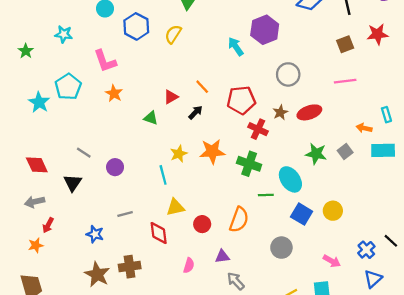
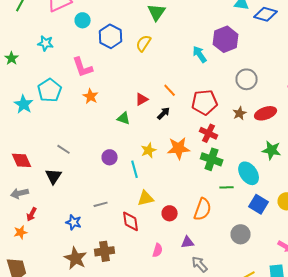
red cross: (258, 129) -> (209, 133), moved
purple circle: (115, 167) -> (110, 157), moved

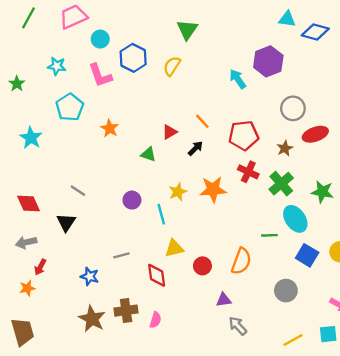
pink L-shape: (83, 67) -> (100, 75), moved
cyan pentagon: (50, 90) -> (70, 107), moved
red ellipse: (266, 113) -> (315, 134), moved
green cross: (212, 159) -> (281, 184), moved, turned 30
pink semicircle: (158, 250) -> (155, 320), moved

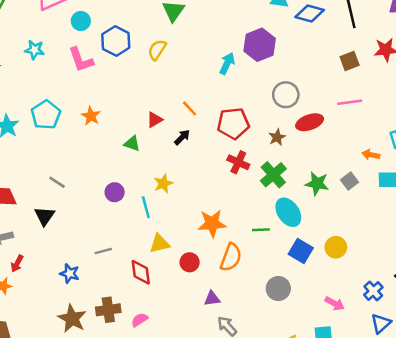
cyan arrow: (238, 79) -> (227, 63), turned 60
cyan pentagon: (70, 107) -> (46, 115), moved
orange star: (213, 189) -> (212, 224), moved
pink semicircle: (155, 320) -> (140, 320), turned -140

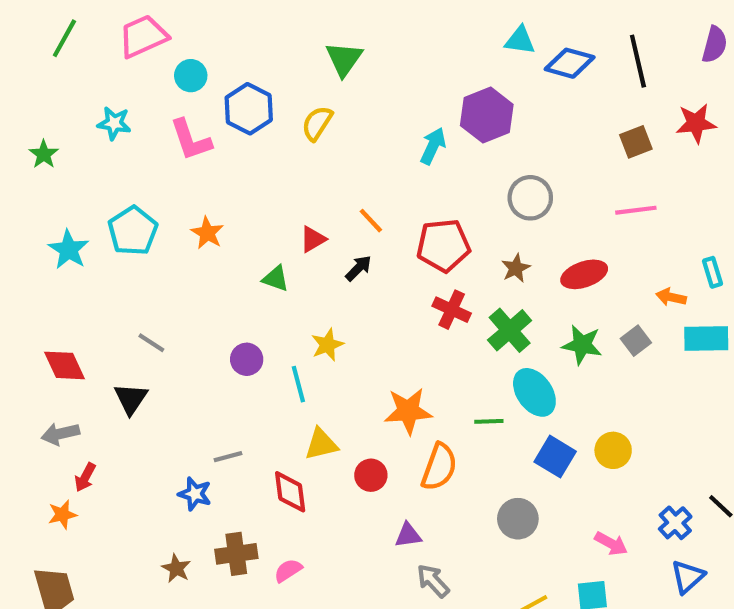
red ellipse: (310, 122) -> (584, 274), moved
blue star: (70, 274) -> (195, 494), moved
brown star: (72, 319) -> (176, 568), size x0.6

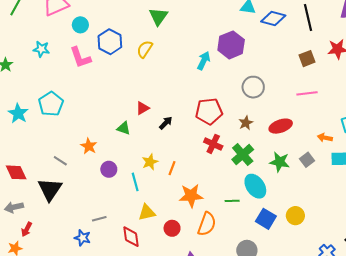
orange line: (371, 221) -> (172, 168), moved, turned 64
orange star: (207, 233) -> (89, 146), moved
black triangle: (131, 399) -> (50, 189), size x1.4

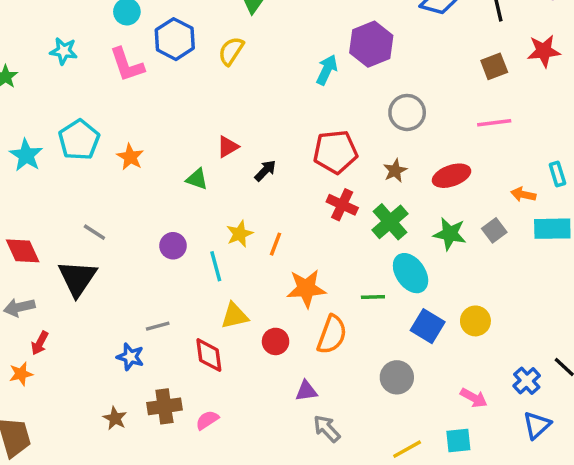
orange star: (89, 146) -> (130, 157), moved

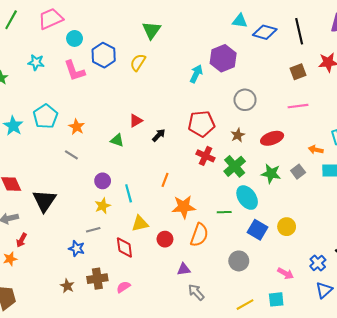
gray line: (94, 232) -> (71, 155), moved
yellow star: (240, 234) -> (103, 206), moved

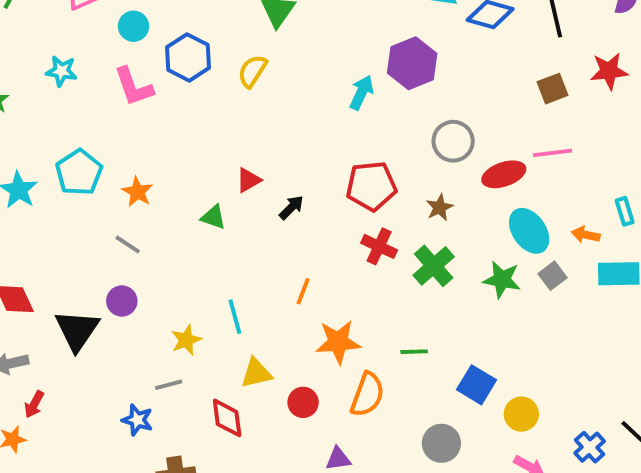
red ellipse: (272, 138) -> (504, 174), moved
purple circle: (103, 181) -> (122, 301), moved
cyan ellipse: (247, 198) -> (529, 231), moved
yellow circle: (287, 227) -> (521, 414), moved

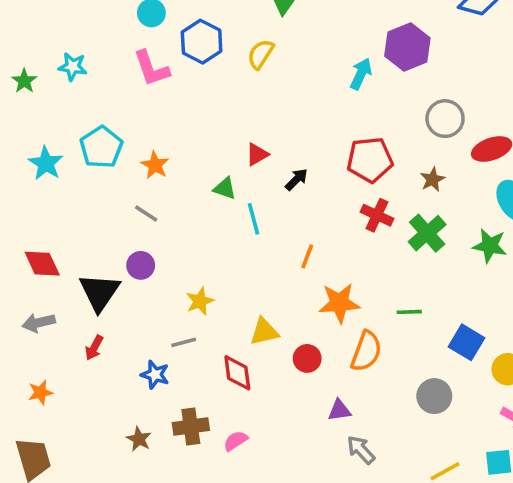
cyan star: (61, 71) -> (73, 67), moved
cyan line: (235, 317) -> (253, 219), moved
red arrow: (34, 404) -> (94, 348), moved

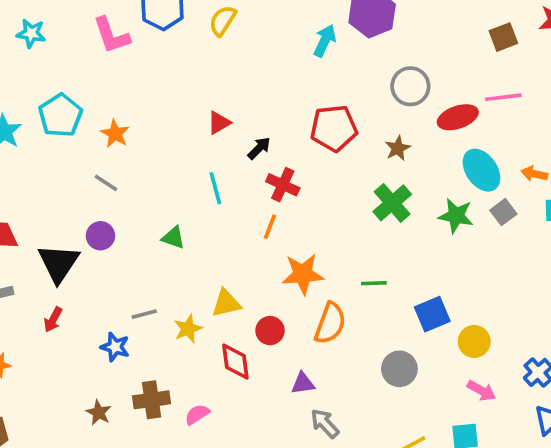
green triangle: (225, 188) -> (173, 238), moved
red cross: (377, 215) -> (283, 185), moved
yellow star: (200, 301) -> (188, 329), moved
blue square: (467, 342) -> (432, 314), turned 36
red diamond: (237, 373) -> (235, 362), moved

